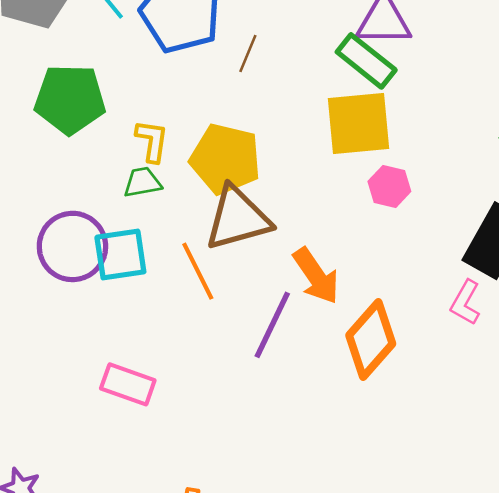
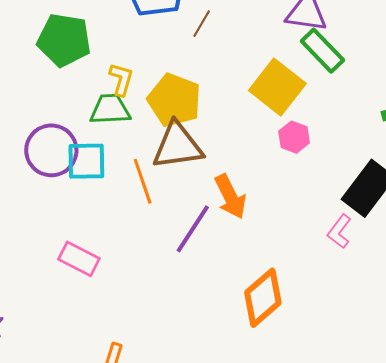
green rectangle: (366, 61) -> (322, 51), moved
yellow square: (359, 124) -> (277, 87), turned 36
green trapezoid: (142, 182) -> (110, 109), size x1.4
orange diamond: (371, 340) -> (263, 298), moved

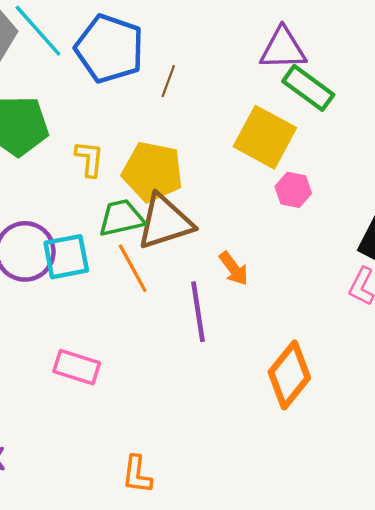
green trapezoid: (110, 109) -> (122, 218), moved
orange arrow: (230, 197) -> (234, 269), size x0.7
purple line: (193, 229) -> (198, 312), turned -32

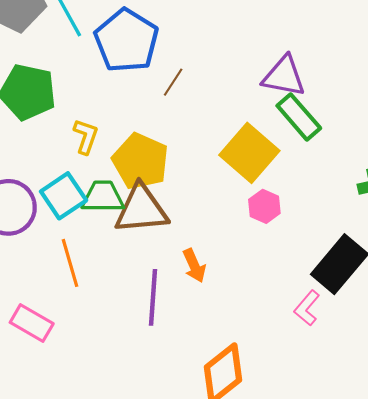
cyan square: (66, 257) -> (64, 196), moved, turned -36
orange line: (133, 268) -> (70, 263), moved

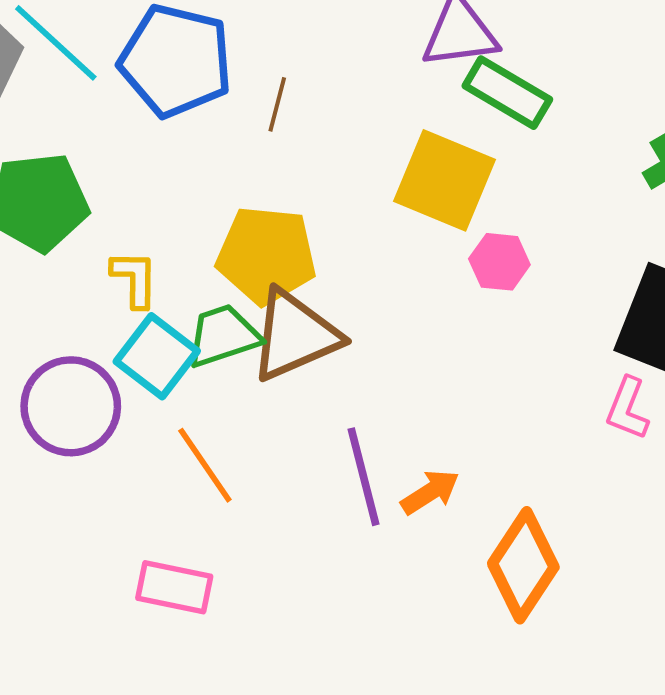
yellow L-shape: (86, 136) -> (135, 279), moved
orange arrow: (194, 266) -> (430, 492), moved, turned -80

